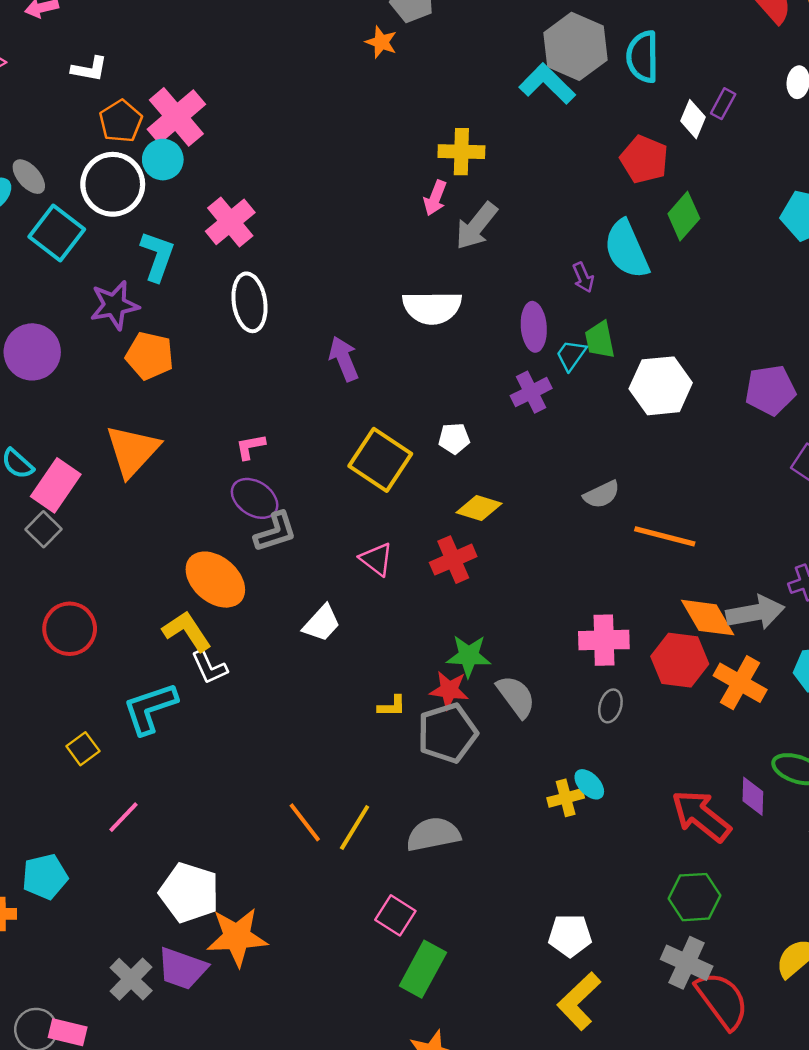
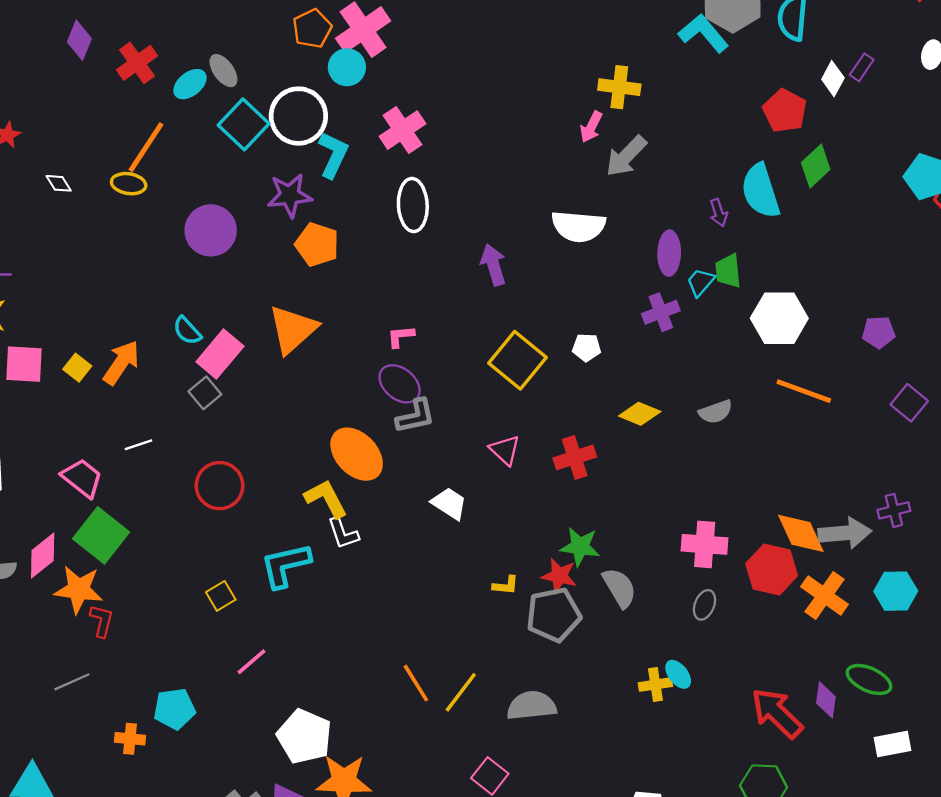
white circle: (113, 184) -> (298, 116), moved
purple pentagon: (770, 390) -> (879, 332), size x0.7
yellow diamond: (479, 508) -> (640, 414), moved
orange line: (665, 536) -> (804, 391), moved
white trapezoid: (322, 623) -> (449, 503), turned -105

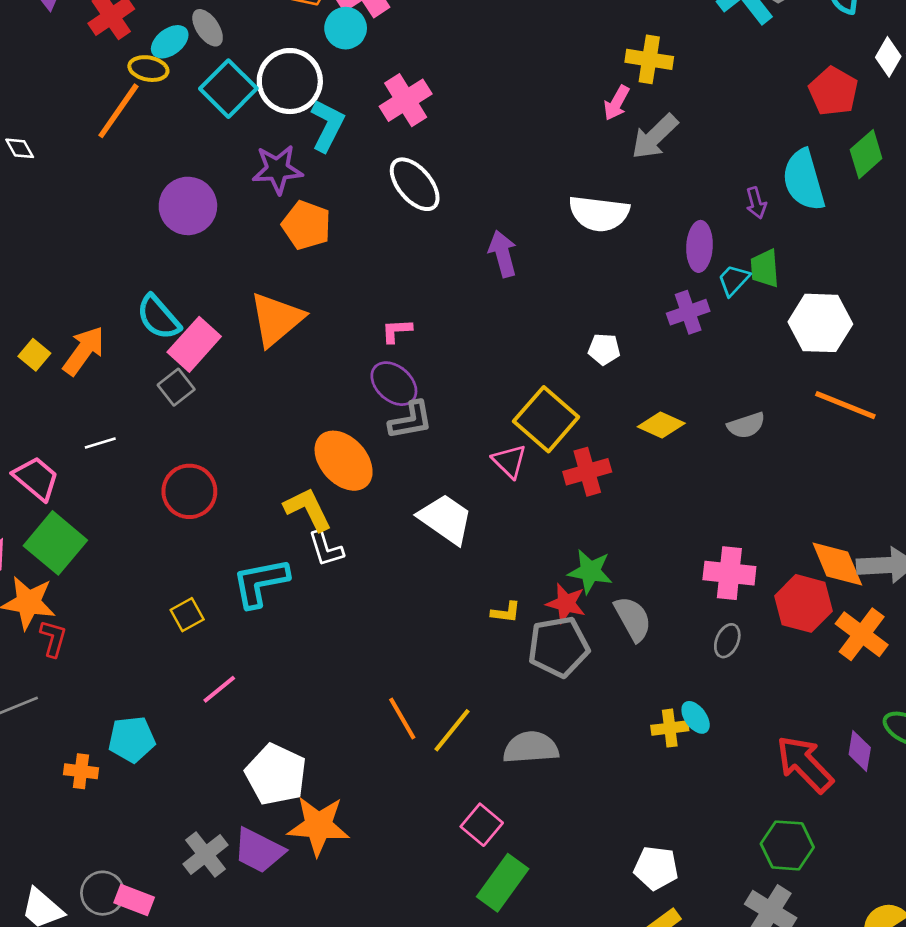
yellow ellipse: (129, 184) -> (148, 69), moved
white ellipse: (413, 205) -> (415, 184), turned -39
cyan semicircle: (187, 331) -> (158, 317), size x1.4
yellow square: (517, 360) -> (546, 419), moved
white trapezoid: (449, 503) -> (445, 519), size x1.4

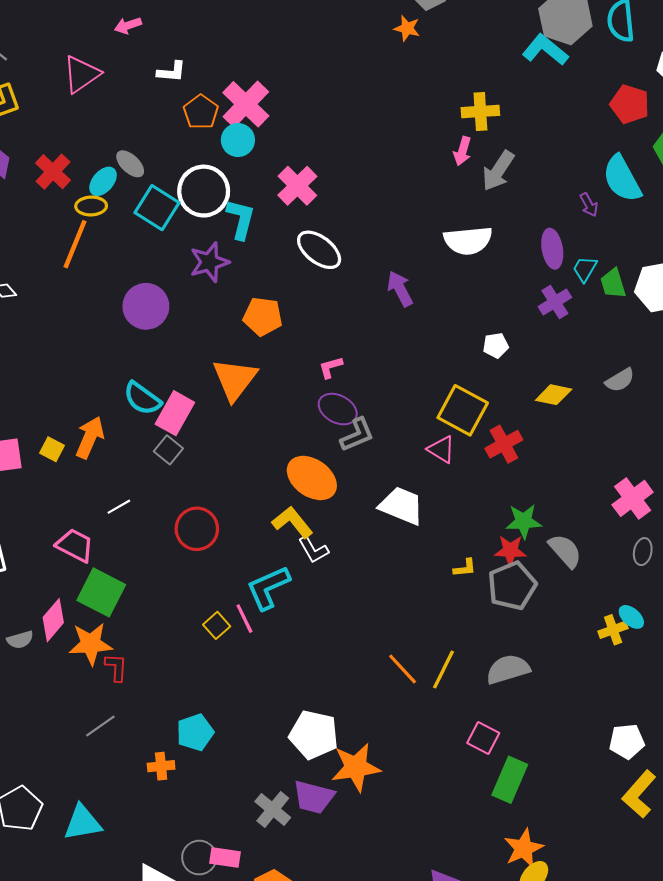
orange pentagon: (306, 225) -> (263, 316), moved
green trapezoid: (765, 268) -> (613, 283), moved
pink cross: (729, 573) -> (633, 498), turned -30
pink line: (219, 689) -> (244, 619), moved, turned -64

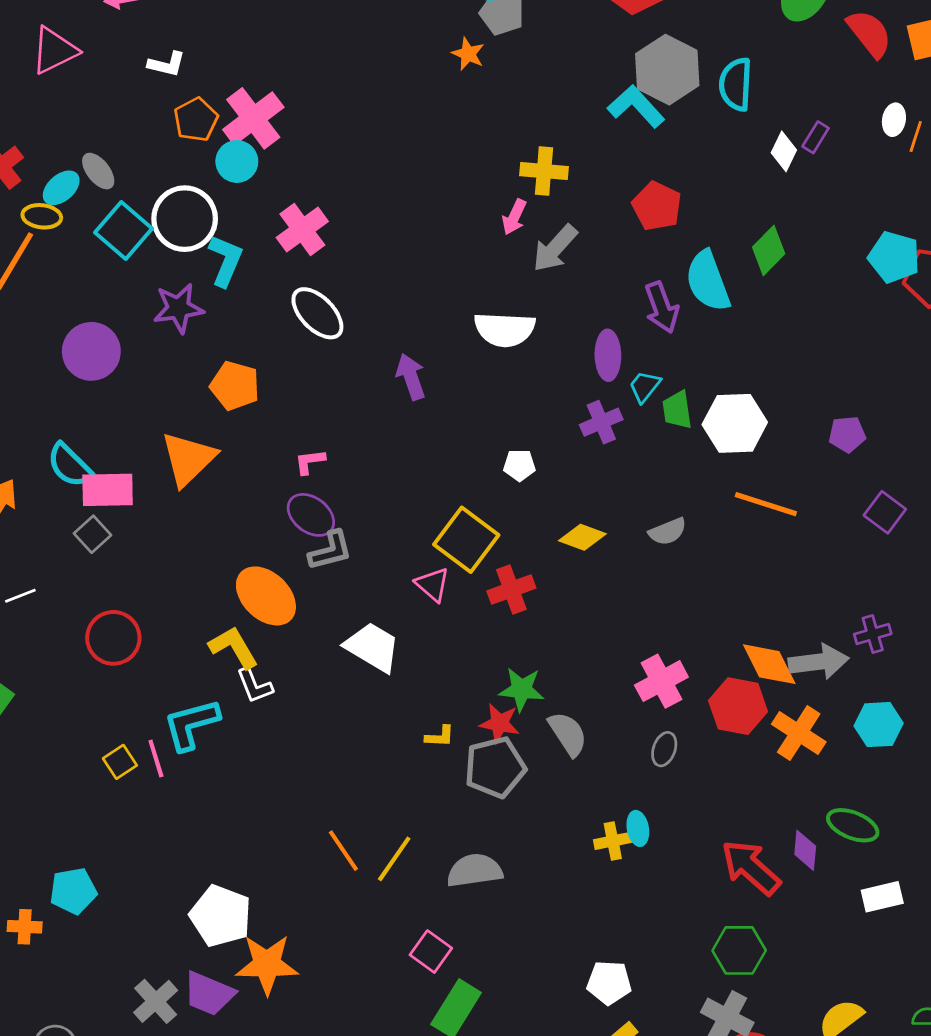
red pentagon: (630, 104) -> (657, 206), moved
purple arrow: (589, 205) -> (662, 307), size x1.6
pink rectangle: (175, 413) -> (108, 490), turned 51
cyan ellipse: (631, 617) -> (638, 828), turned 30

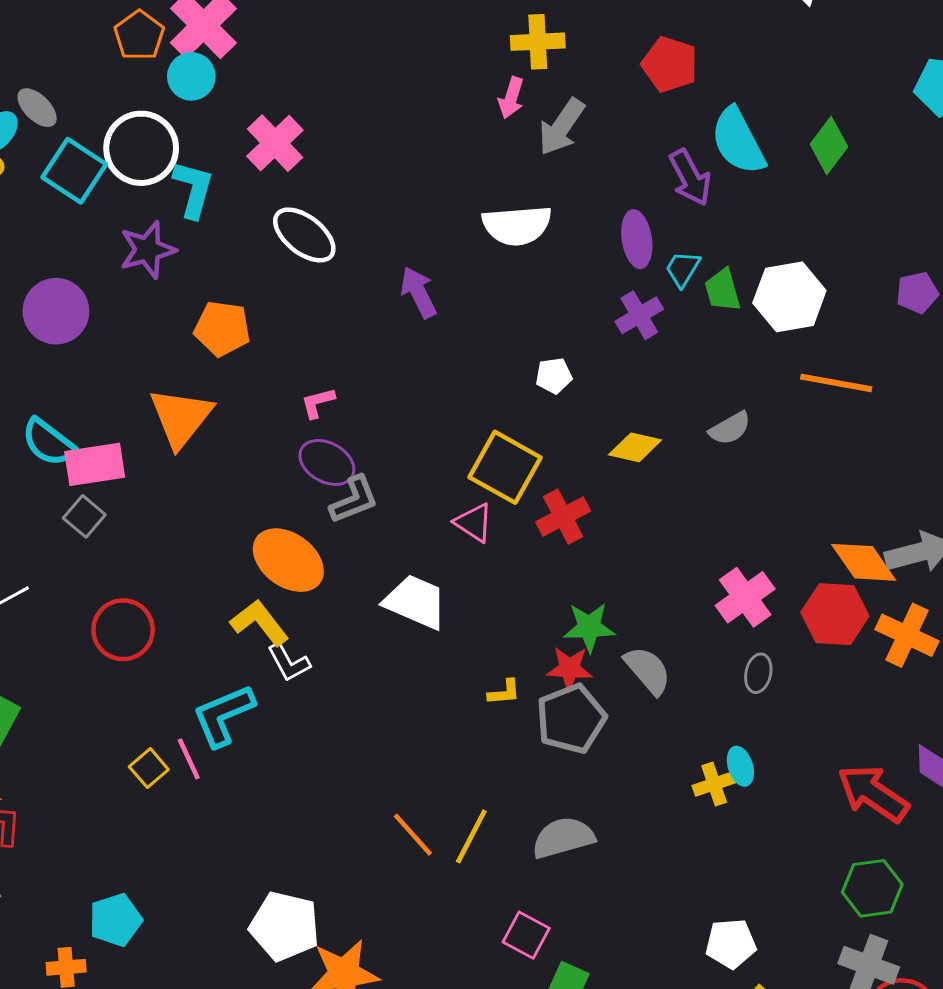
green diamond: (769, 250) -> (829, 146), moved

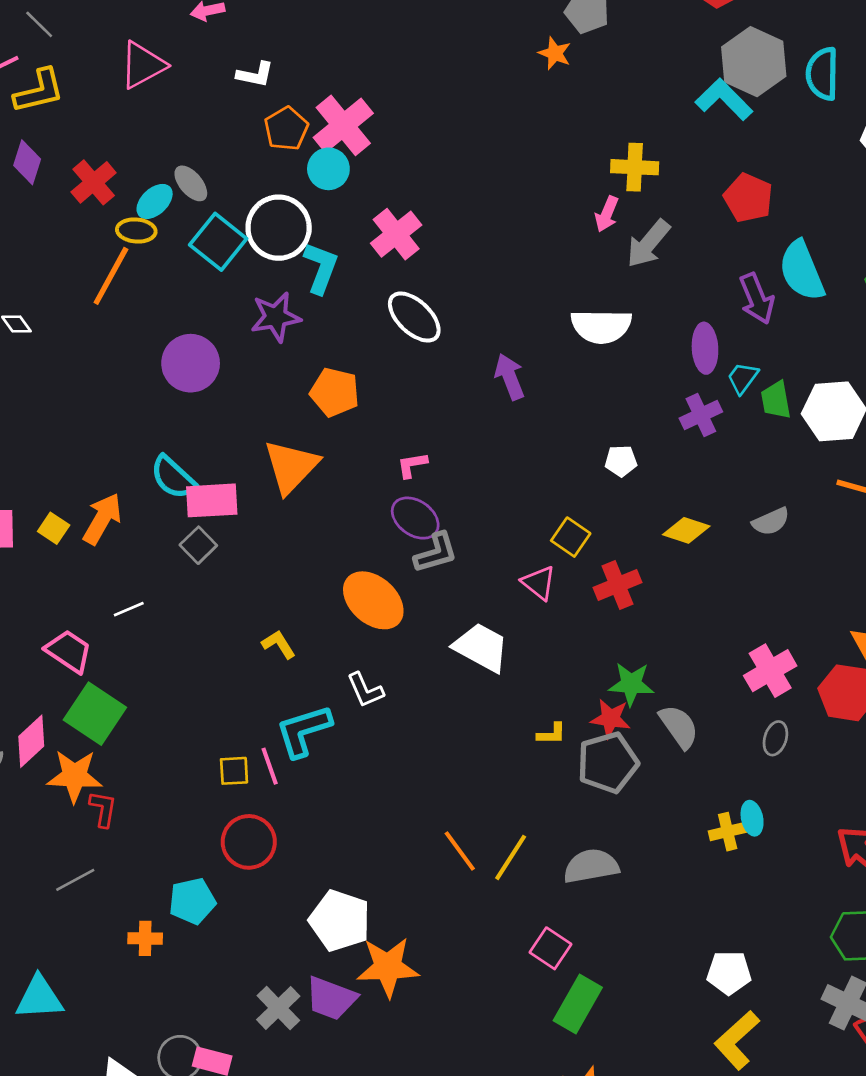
yellow square: (505, 467) -> (571, 537), size x0.6
yellow L-shape: (260, 623) -> (279, 644), moved, size x0.7
red circle: (123, 630) -> (249, 842), moved
yellow square: (149, 768) -> (234, 771), turned 32

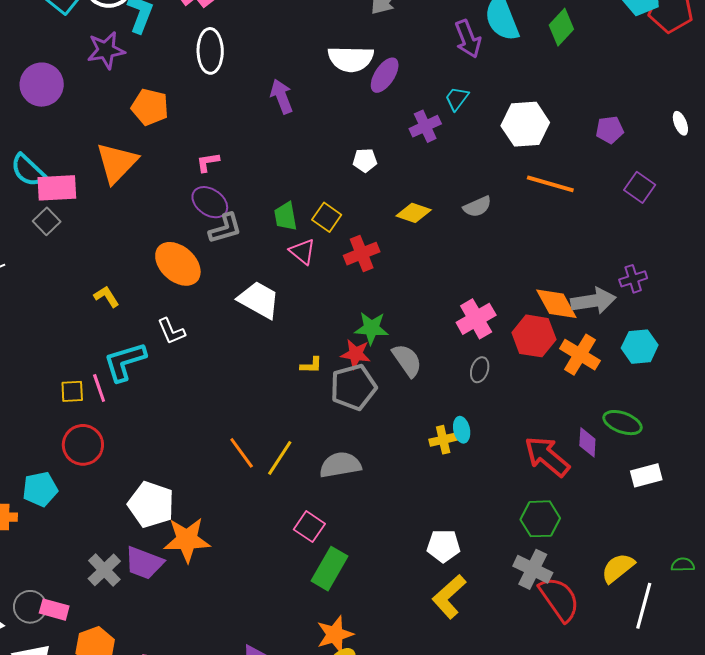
white ellipse: (414, 317) -> (210, 51), turned 45
purple ellipse: (705, 348) -> (385, 75), moved, turned 36
green trapezoid: (776, 400) -> (286, 216), moved

